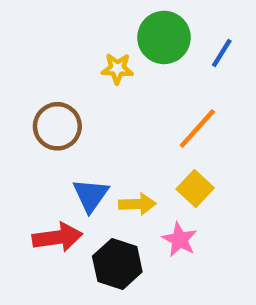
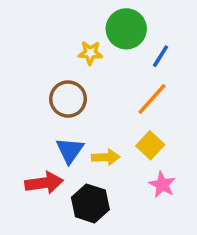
blue line: (222, 53) -> (160, 56), moved
brown circle: (57, 126) -> (68, 99), moved
pink star: (180, 240) -> (162, 185), moved

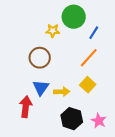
red arrow: (44, 183) -> (26, 107), turned -75
pink star: (162, 185) -> (99, 121), moved
black hexagon: (90, 203) -> (72, 119), moved

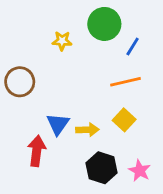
yellow star: (53, 31) -> (62, 41), moved
brown circle: (40, 58) -> (20, 82), moved
orange line: (89, 58) -> (125, 82), turned 35

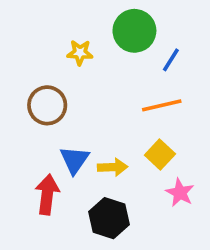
brown circle: (20, 82) -> (47, 105), moved
black hexagon: (102, 168) -> (109, 218), moved
pink star: (140, 171) -> (180, 193), moved

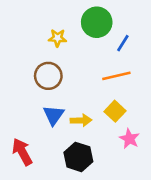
brown circle: (47, 105) -> (48, 76), moved
red arrow: (47, 194) -> (22, 152), moved, turned -36

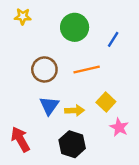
green circle: (97, 22) -> (75, 27), moved
yellow star: (57, 38) -> (23, 16), moved
orange line: (116, 76) -> (87, 69), moved

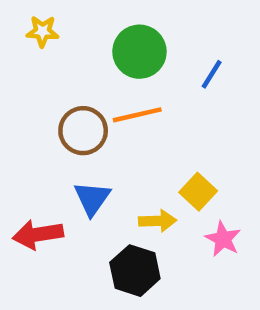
orange line: (87, 69) -> (137, 115), moved
yellow arrow: (75, 110) -> (158, 221), moved
red arrow: (20, 139) -> (38, 234), moved, turned -70

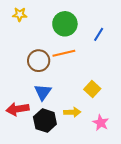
yellow arrow: (158, 221) -> (72, 112), moved
pink star: (223, 239) -> (101, 123), moved
black hexagon: (135, 271) -> (45, 121), moved

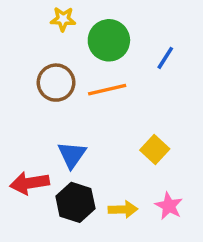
yellow star: (20, 14) -> (63, 19), moved
brown circle: (39, 61) -> (56, 83), moved
yellow arrow: (72, 112) -> (123, 209), moved

